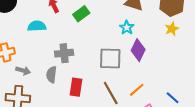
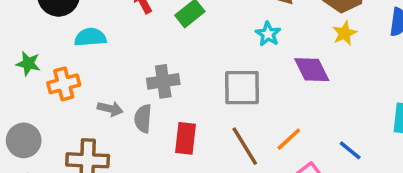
cyan semicircle: (37, 26) -> (90, 37), moved
purple diamond: (138, 50) -> (312, 70), moved, turned -50
gray arrow: (23, 71) -> (110, 109), moved

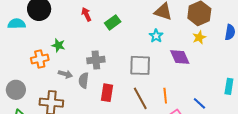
cyan semicircle: (90, 37) -> (17, 24), moved
green star: (28, 64) -> (58, 45), moved
orange line: (289, 139) -> (165, 96), turned -56

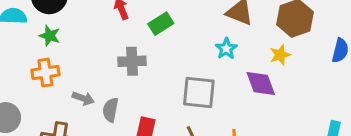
yellow star: (199, 37) -> (280, 55), moved
green star: (58, 45) -> (50, 36), moved
gray cross: (96, 60) -> (132, 61), moved

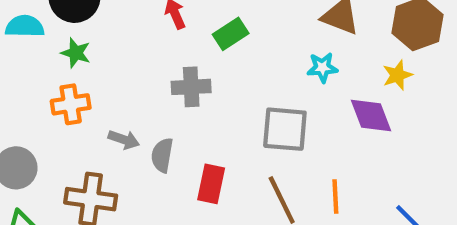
cyan star: (226, 49) -> (322, 67), turned 30

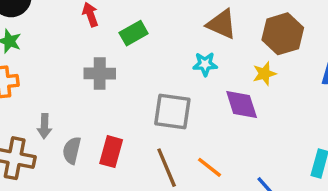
gray arrow: (124, 140) -> (44, 126), moved, turned 70
gray semicircle: (162, 155) -> (72, 150), moved
orange line: (335, 197) -> (209, 167), turned -52

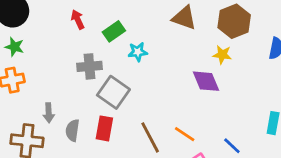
cyan star: (205, 64) -> (138, 52), moved
yellow star: (264, 74) -> (222, 55), turned 30
gray square: (172, 111) -> (113, 92), moved, turned 32

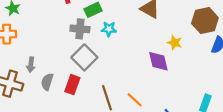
brown hexagon: (234, 21) -> (205, 21), moved
gray cross: (89, 66) -> (80, 29), moved

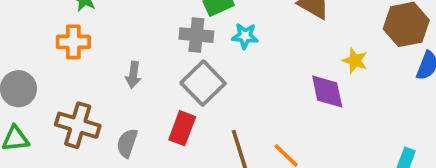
gray arrow: (31, 65) -> (133, 75), moved
gray semicircle: (47, 82) -> (127, 143), moved

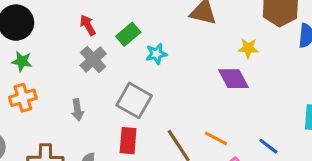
gray cross: (196, 35) -> (93, 59), moved, turned -32

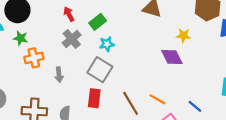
cyan star: (156, 54) -> (107, 44), moved
orange cross: (23, 98) -> (34, 58), moved

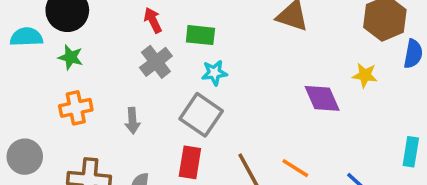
green rectangle: (98, 22) -> (200, 35), turned 42
yellow star: (183, 35) -> (365, 75), moved
orange cross: (34, 58) -> (76, 108), moved

